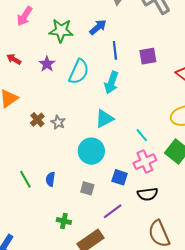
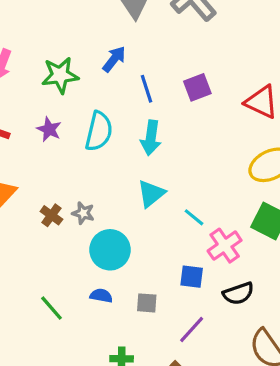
cyan line: (142, 135) -> (194, 217), moved
cyan circle: (91, 151) -> (110, 250), moved
blue semicircle: (50, 179) -> (101, 296), moved, turned 104

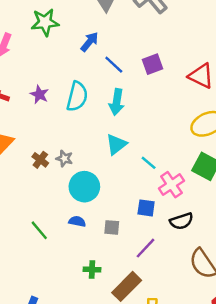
green star: (60, 75) -> (45, 22), moved
blue line: (146, 89) -> (114, 65), turned -30

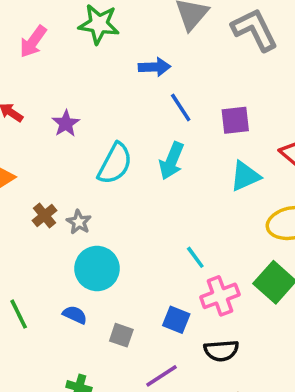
blue arrow: (90, 42) -> (155, 67), turned 35
cyan semicircle: (77, 96) -> (115, 164), moved
cyan triangle: (116, 144) -> (245, 176), moved

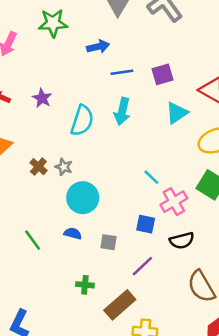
blue line: (181, 108) -> (122, 72), turned -55

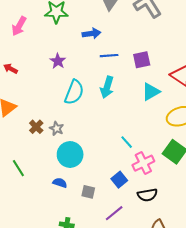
purple star: (42, 98) -> (58, 61), moved
blue square: (146, 224) -> (119, 180), turned 35
green line: (33, 240) -> (18, 168), moved

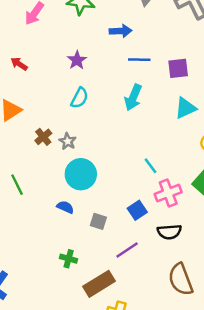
cyan semicircle: (74, 92) -> (79, 98), moved, size x0.7

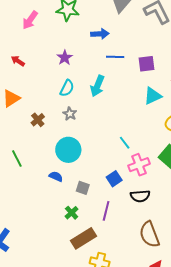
cyan arrow: (133, 97) -> (97, 86), moved
gray star: (68, 141) -> (70, 114), moved
purple line: (127, 250) -> (106, 211), turned -42
green cross: (69, 259) -> (72, 213), moved, turned 32

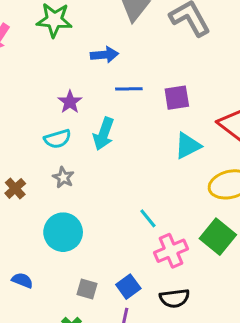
purple star: (65, 58) -> (70, 102), moved
cyan semicircle: (67, 88) -> (58, 139), turned 48
blue semicircle: (56, 176) -> (22, 280), moved
blue square: (114, 179) -> (128, 287), moved

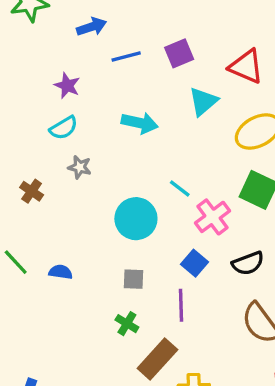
cyan arrow: (104, 134) -> (140, 123), moved, turned -84
cyan circle: (63, 232) -> (136, 219), moved
blue semicircle: (22, 280) -> (61, 272), moved
blue square: (128, 287) -> (195, 263), moved
black semicircle: (174, 298) -> (248, 263), moved

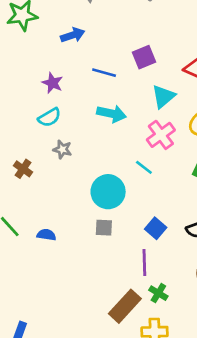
blue line: (126, 56) -> (104, 73), moved, turned 30
pink cross: (213, 217) -> (161, 135), moved
gray square: (134, 279) -> (104, 228), moved
green cross: (127, 324) -> (158, 293), moved

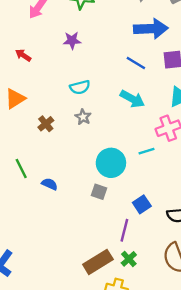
blue arrow: (73, 35) -> (151, 29), moved, size x1.6
purple star: (53, 83) -> (72, 41), moved, turned 30
cyan line: (144, 167) -> (146, 151), turned -70

